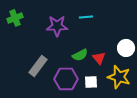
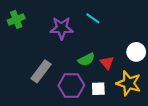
cyan line: (86, 17) -> (93, 18), turned 40

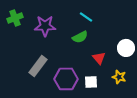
purple star: (62, 28) -> (45, 26), moved
green semicircle: (86, 59) -> (80, 37), moved
yellow star: (129, 83) -> (119, 77), size x0.6

